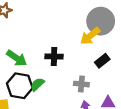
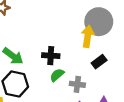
yellow arrow: (90, 36) -> (88, 36), turned 135
green semicircle: (37, 84) -> (57, 75), moved

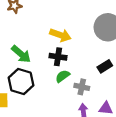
yellow arrow: (88, 36) -> (60, 35), moved, turned 96

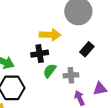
yellow arrow: (60, 35) -> (50, 35), moved

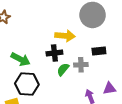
black rectangle: (87, 49) -> (99, 51), turned 40
gray cross: (71, 75) -> (81, 65), moved

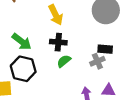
yellow arrow: (65, 36) -> (56, 15), moved, turned 48
gray cross: (81, 65) -> (97, 61), moved, turned -32

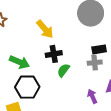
gray cross: (97, 61) -> (95, 63), turned 32

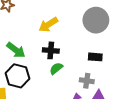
yellow arrow: (45, 29) -> (48, 25), turned 84
gray cross: (95, 63) -> (87, 81), moved

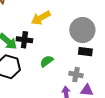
gray circle: (96, 20) -> (82, 30), moved
black cross: (51, 50) -> (24, 40), moved

